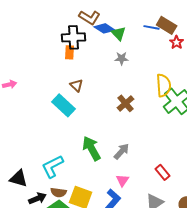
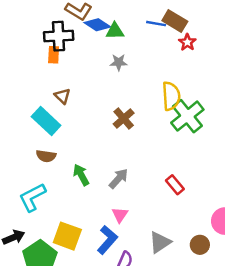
green triangle: (119, 33) -> (115, 31), turned -49
green arrow: (92, 148) -> (81, 175), size x0.7
red rectangle: (163, 172) -> (175, 185), moved
brown semicircle: (59, 192) -> (46, 156), moved

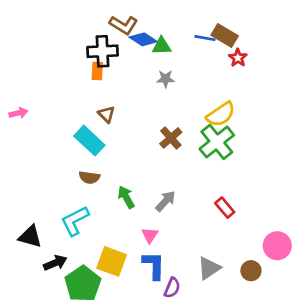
yellow semicircle: (171, 96) -> (221, 114), turned 60
green cross: (187, 116) -> (217, 142), moved
pink triangle: (120, 215) -> (150, 235), moved
blue L-shape: (107, 240) -> (154, 265), turned -40

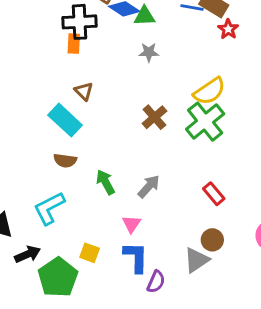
yellow square: (112, 261) -> (90, 253), size x0.6
brown circle: (251, 271) -> (212, 240), moved

